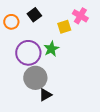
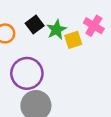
green star: (51, 49) -> (57, 30), moved

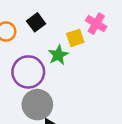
green star: (57, 30) -> (58, 55), moved

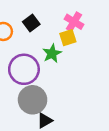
pink cross: (96, 24) -> (74, 22), moved

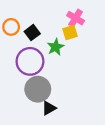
black square: (31, 23) -> (32, 33), moved

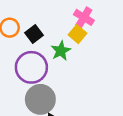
yellow square: (70, 33) -> (77, 34), turned -32

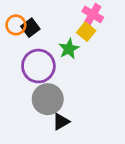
black square: (34, 34) -> (30, 28), moved

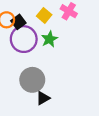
yellow square: (86, 32) -> (44, 15), moved
purple circle: (38, 66) -> (24, 39), moved

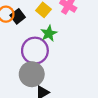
purple circle: (24, 39) -> (35, 51), moved

